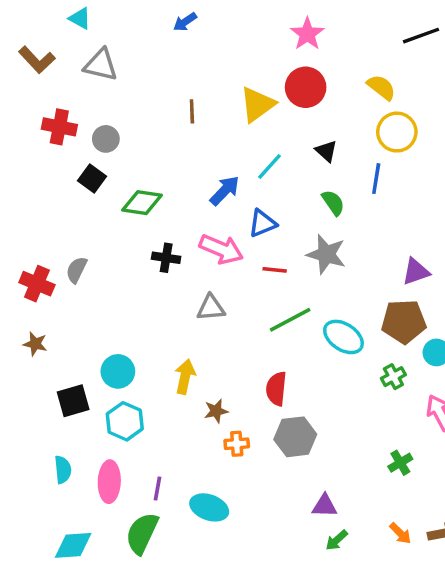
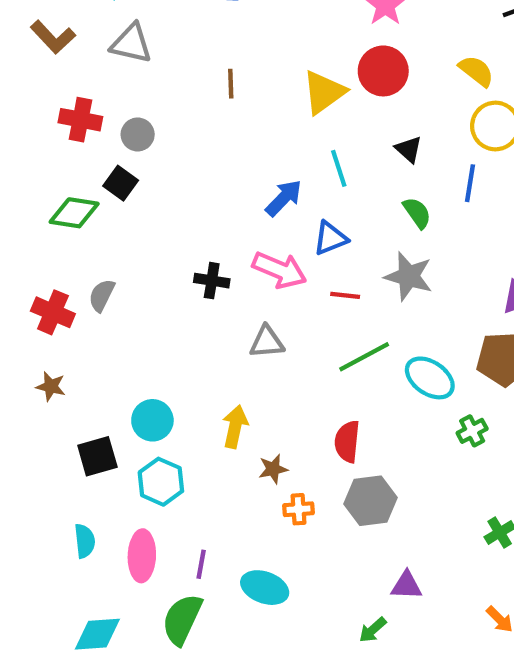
brown line: (192, 111) -> (231, 84), moved
cyan line: (269, 166) -> (339, 168), turned -60
green diamond: (142, 203) -> (74, 213), moved
green cross: (393, 377) -> (472, 431), moved
green arrow: (337, 540) -> (373, 630), moved

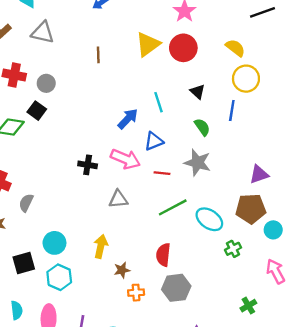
yellow triangle: (324, 92) -> (148, 44), moved
gray semicircle: (102, 295) -> (26, 203), moved

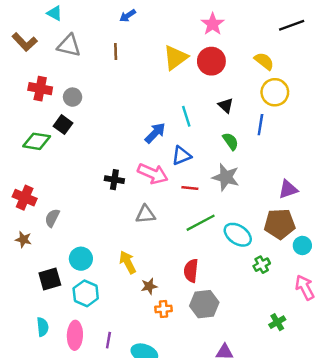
brown line: (98, 55) -> (116, 52), moved
yellow arrow: (101, 246) -> (128, 262), turned -40

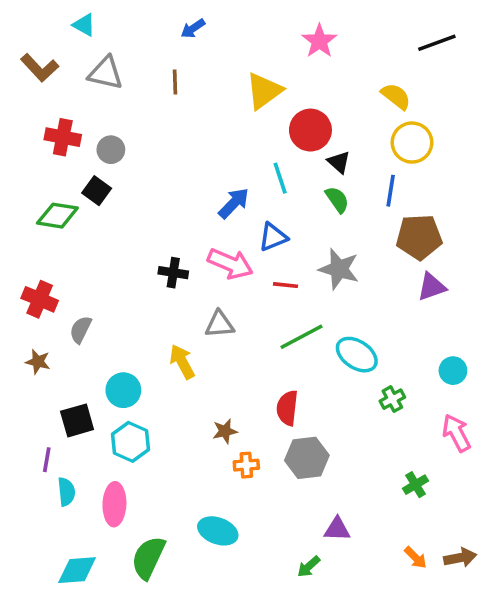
red circle: (211, 61) -> (310, 130), moved
green semicircle: (231, 141) -> (337, 200), moved
brown pentagon: (280, 224) -> (419, 237), moved
yellow arrow: (128, 262) -> (182, 362), moved
purple line: (108, 340) -> (47, 460), moved

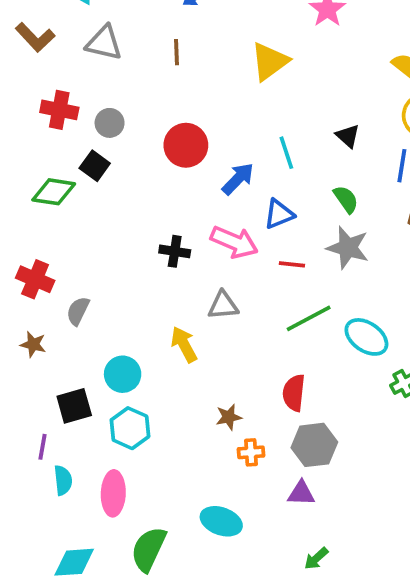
red circle: (310, 130) -> (186, 145), moved
green semicircle: (337, 200) -> (346, 199), moved
purple triangle: (337, 529) -> (301, 493), moved

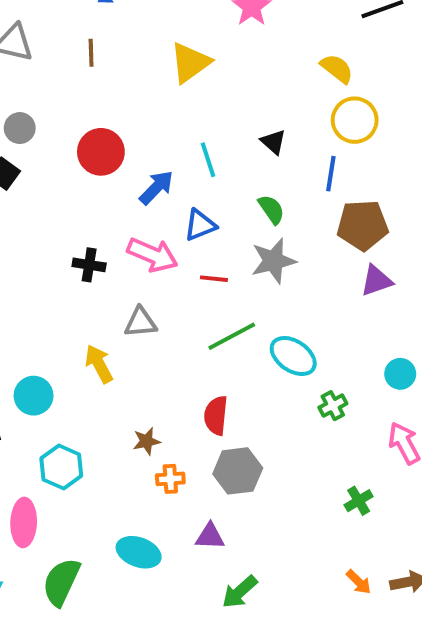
gray star: (348, 248) -> (273, 261), turned -30
cyan hexagon: (130, 428) -> (61, 467), moved
purple triangle: (301, 493) -> (210, 536), moved
green arrow: (316, 558) -> (240, 592), size x1.4

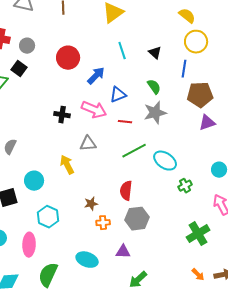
cyan line: (208, 160) -> (122, 51), moved
green cross: (359, 501) -> (198, 234), size x1.6

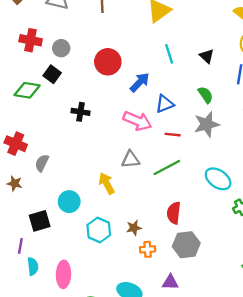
black cross: (62, 115) -> (81, 112), moved
green line: (134, 151) -> (167, 168), moved
cyan hexagon: (48, 217) -> (99, 230), moved

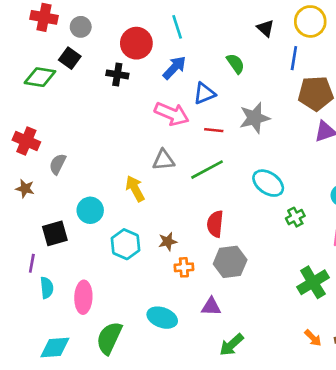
cyan line: (169, 54) -> (177, 27), moved
black triangle: (207, 56) -> (265, 28), moved
green semicircle: (206, 95) -> (236, 64), moved
black cross: (81, 112) -> (117, 74), moved

